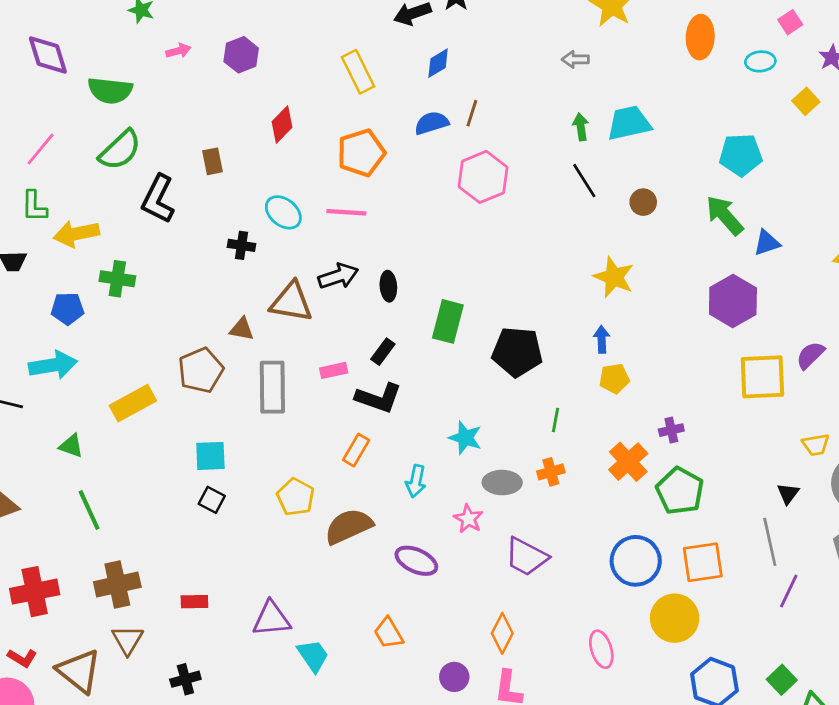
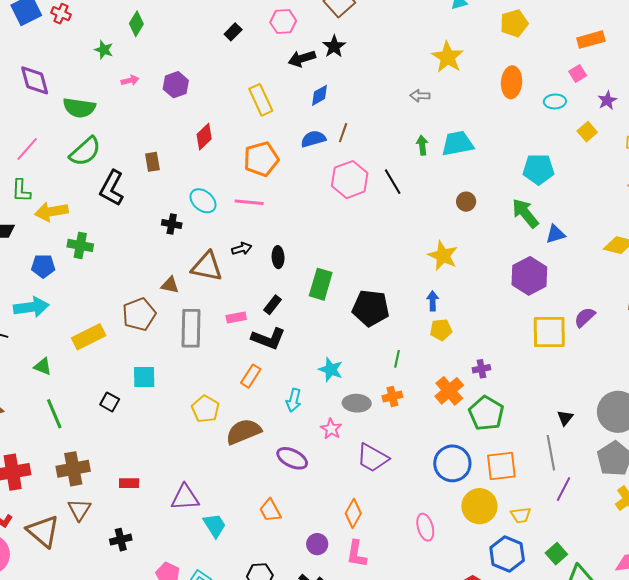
black line: (584, 181) -> (393, 182), moved
black arrow: (338, 276) -> (242, 249), size x0.7
yellow trapezoid: (816, 445) -> (521, 515), moved
black square: (212, 500) -> (110, 402), moved

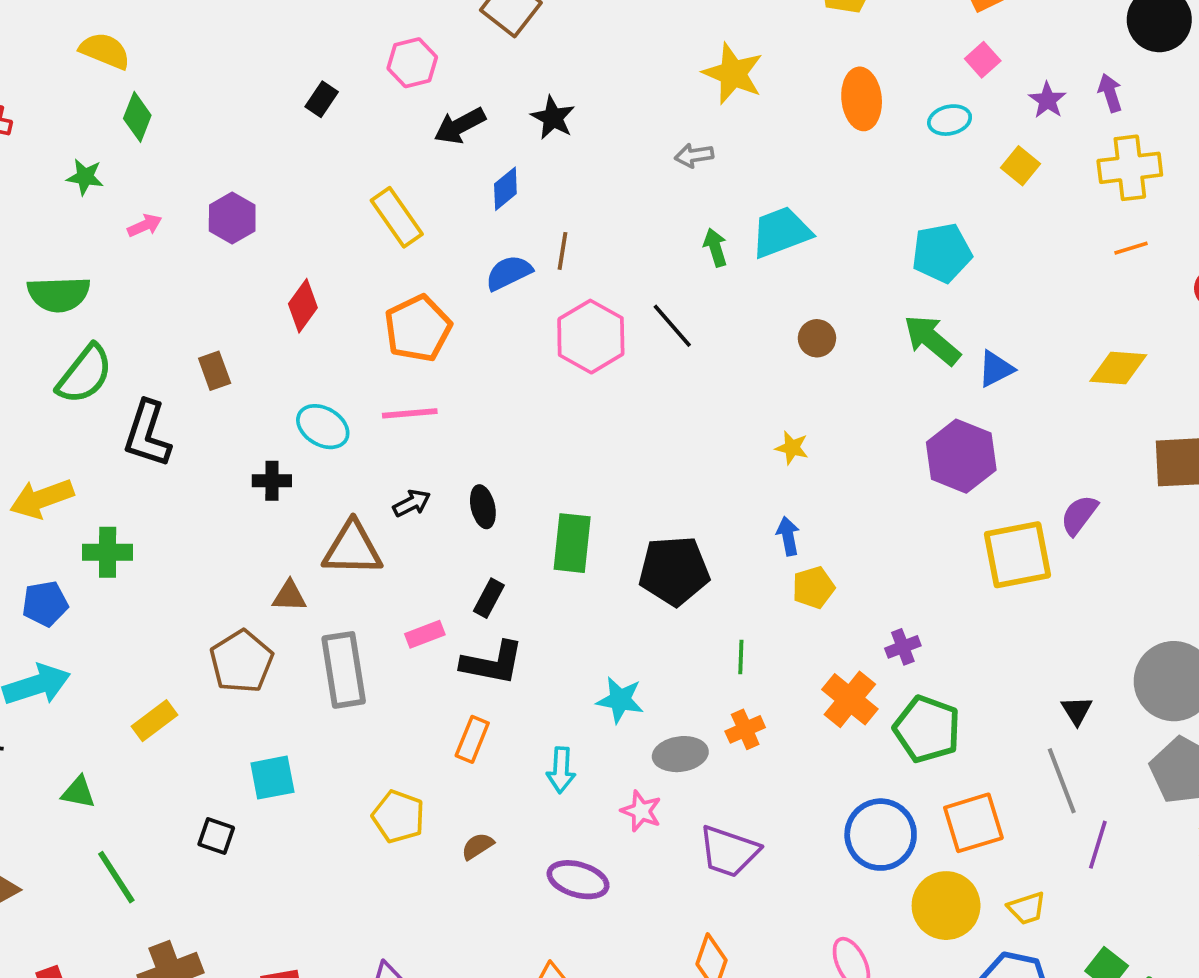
black star: (334, 46) -> (553, 118), moved
yellow star: (443, 256) -> (792, 448), size x0.6
yellow rectangle: (89, 337) -> (155, 721), size x0.7
brown semicircle: (243, 432) -> (478, 846), size x0.5

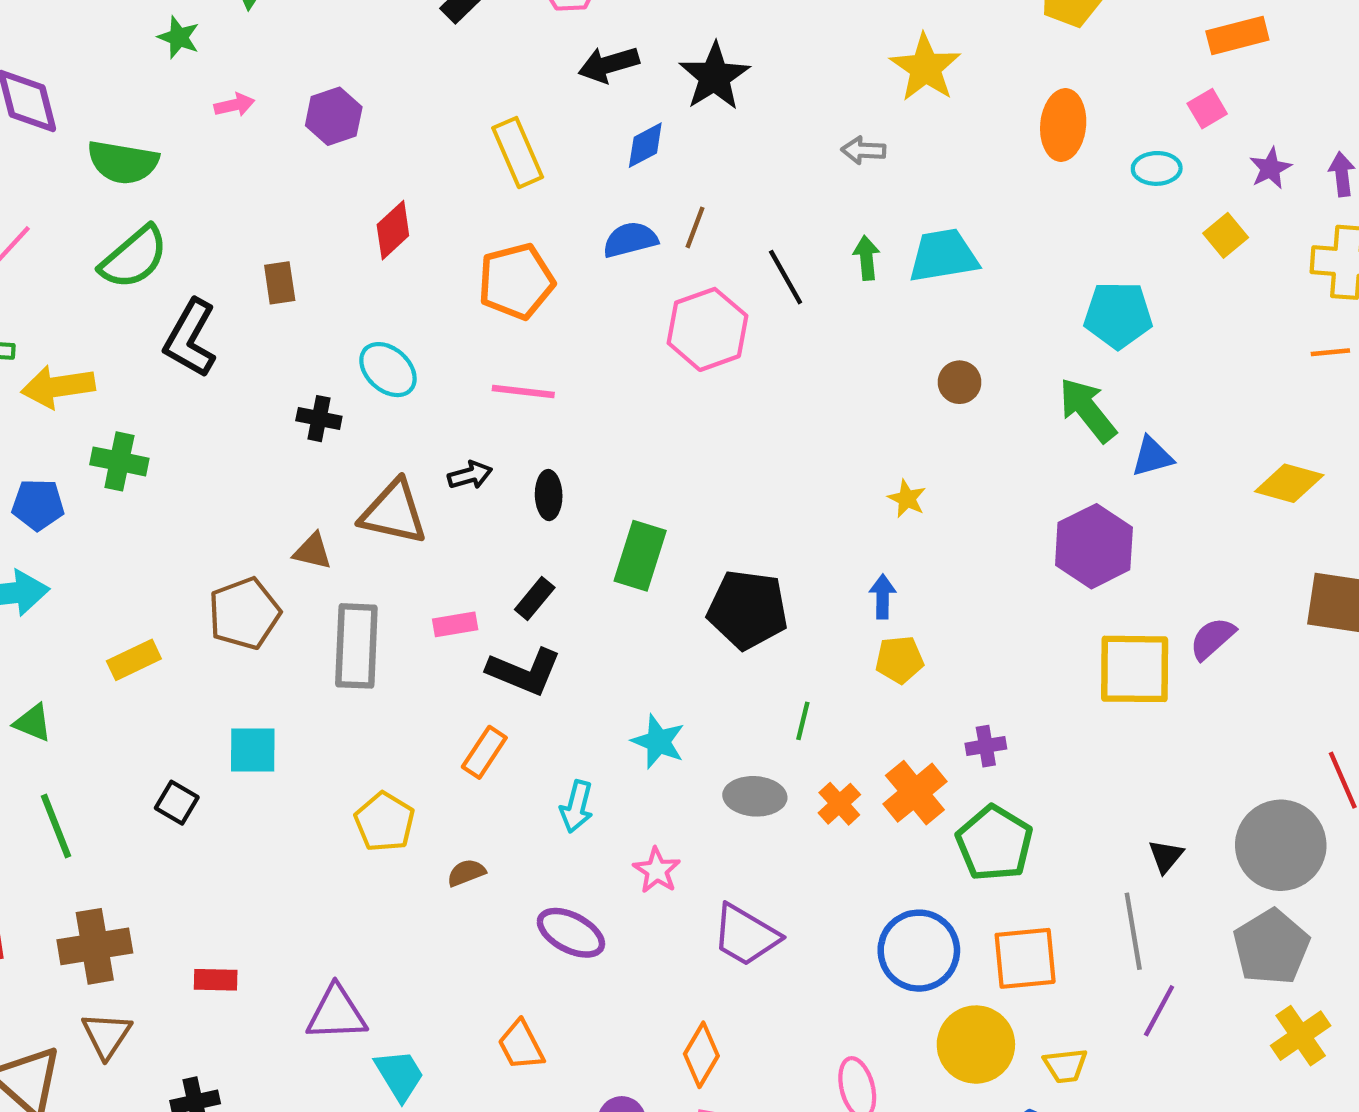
black star: (553, 118) -> (714, 77), size x1.4
black line: (672, 326) -> (786, 277), moved
pink line: (410, 413) -> (523, 392), moved
orange cross: (745, 729) -> (839, 804), moved, turned -30
gray ellipse: (680, 754) -> (755, 796), moved

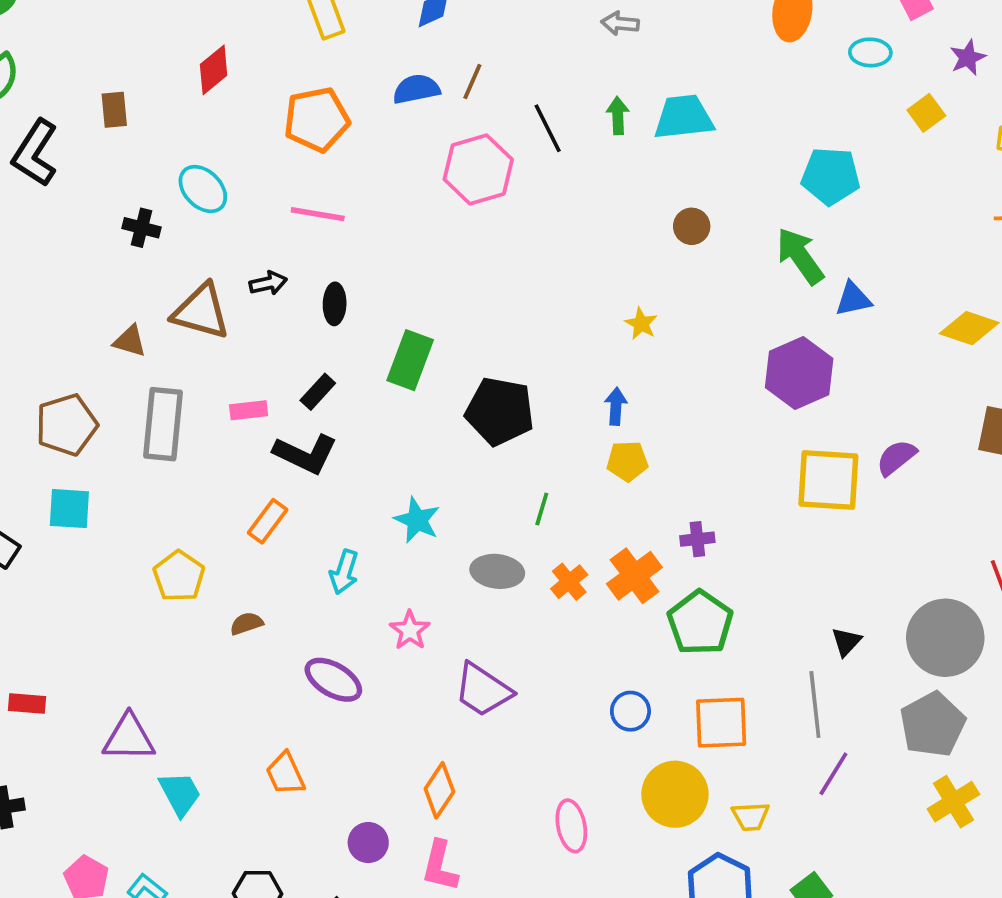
brown pentagon: (244, 613) -> (67, 425), moved
blue circle: (919, 951) -> (630, 711), size x0.6

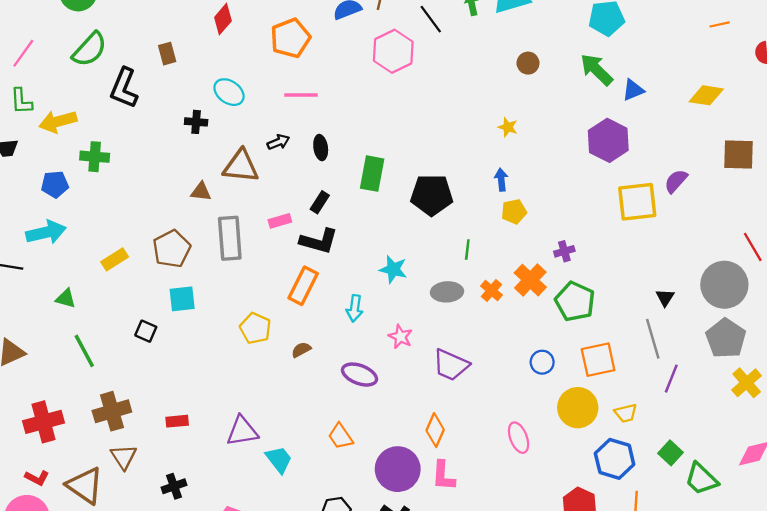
orange rectangle: (268, 521) -> (303, 286), size x1.4
purple circle: (368, 843) -> (398, 469), size x1.8

